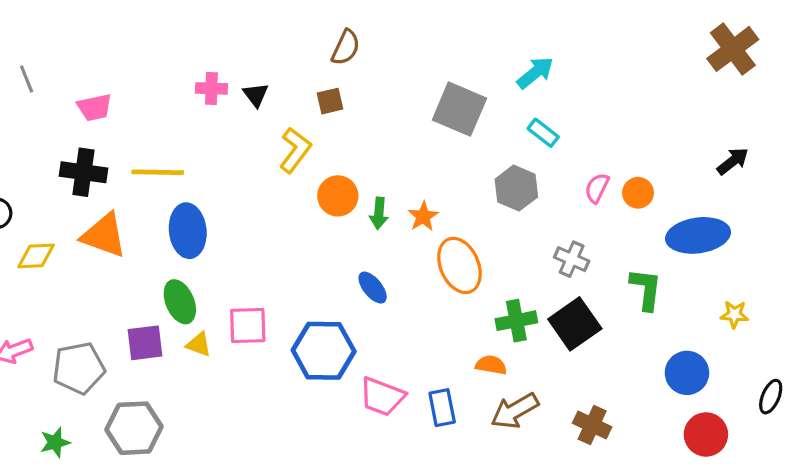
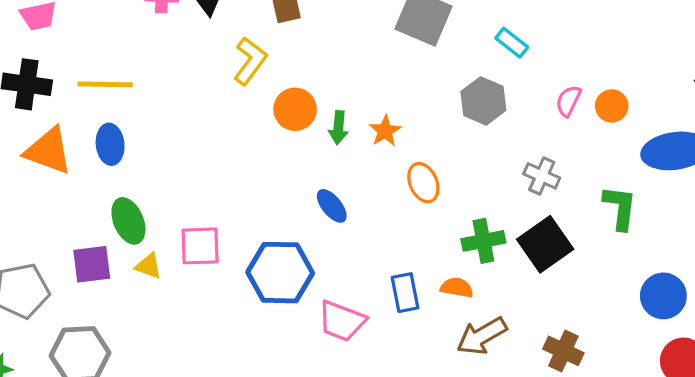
blue ellipse: (188, 231) -> (110, 144), moved, size x0.7
orange ellipse: (459, 265) -> (423, 183), size x0.7
blue rectangle: (442, 408) -> (405, 293), moved

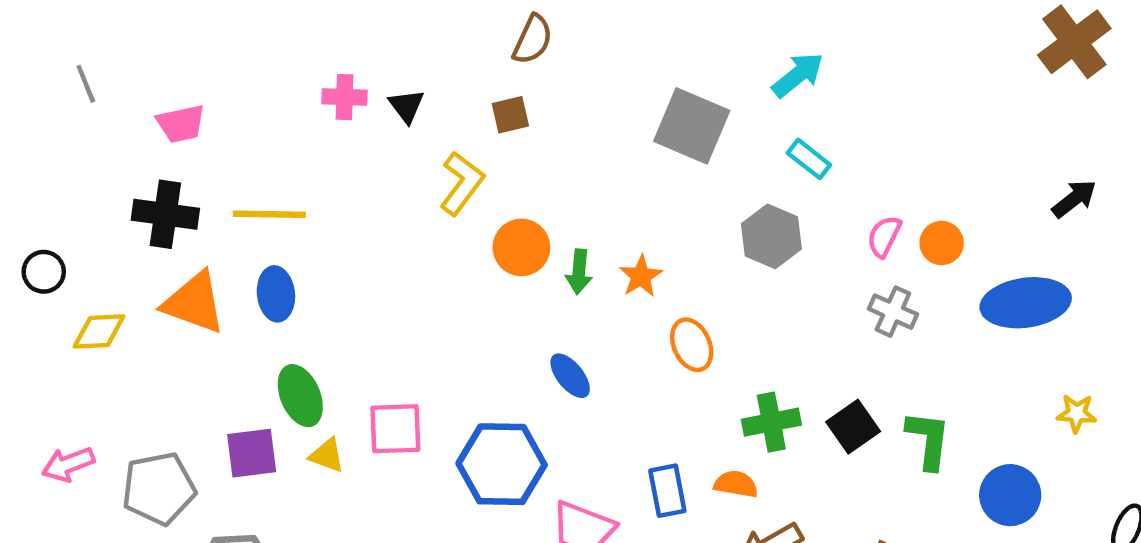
gray cross: (542, 176) -> (893, 312), moved
green L-shape: (620, 208) -> (928, 440), moved
black square: (545, 244) -> (853, 427), size x0.7

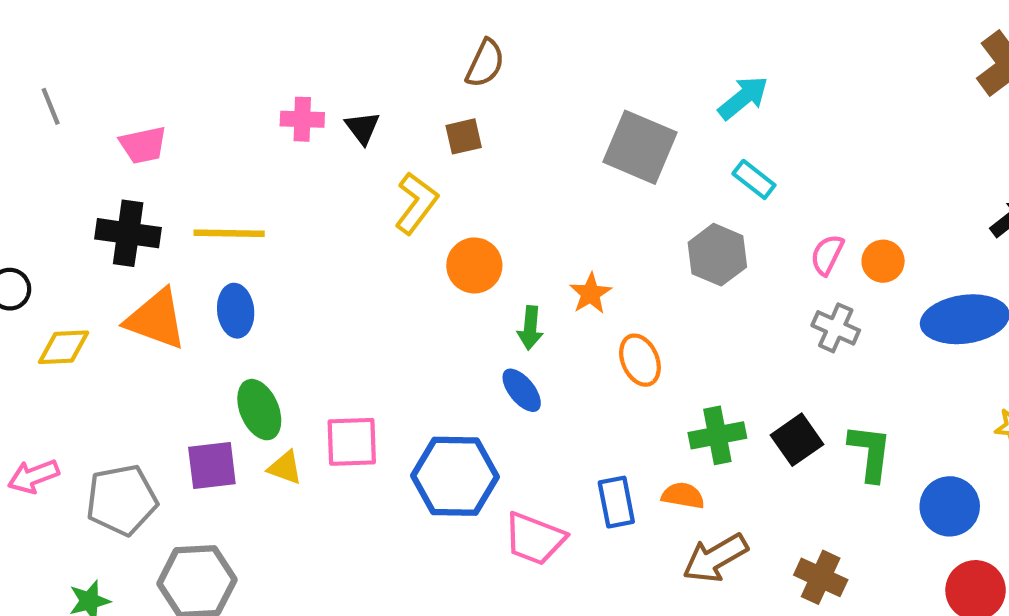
green arrow: (579, 272) -> (530, 328), moved

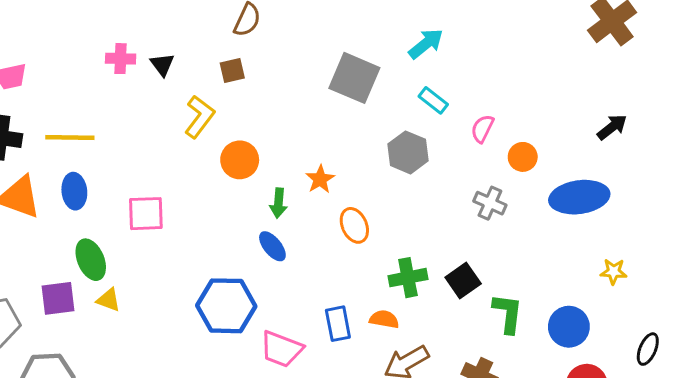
pink semicircle: (827, 255) -> (482, 129), moved
pink square: (352, 442) -> (146, 214), moved
green L-shape: (870, 453) -> (508, 313), moved

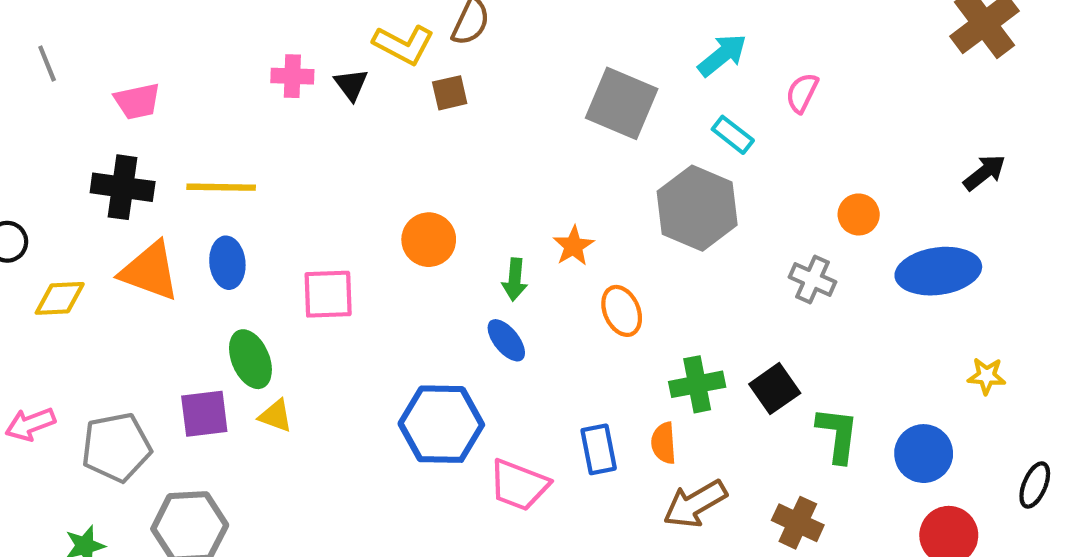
yellow L-shape: (199, 117) -> (404, 45), moved, turned 81
pink semicircle: (482, 129) -> (802, 93), moved
gray hexagon: (408, 152) -> (697, 208), size x1.4
orange circle: (240, 160) -> (429, 240), moved
orange semicircle: (384, 319) -> (664, 443), turned -104

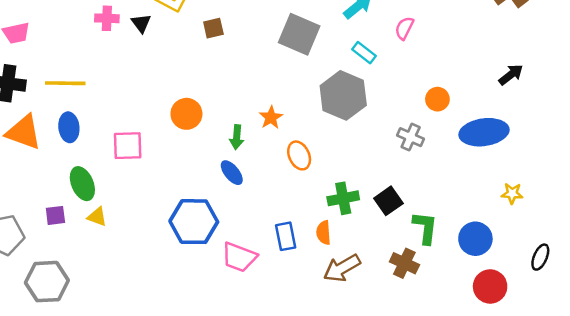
brown square: (450, 93) -> (213, 28), moved
purple square: (204, 414) -> (55, 215), size x0.7
brown cross: (798, 523) -> (404, 263), moved

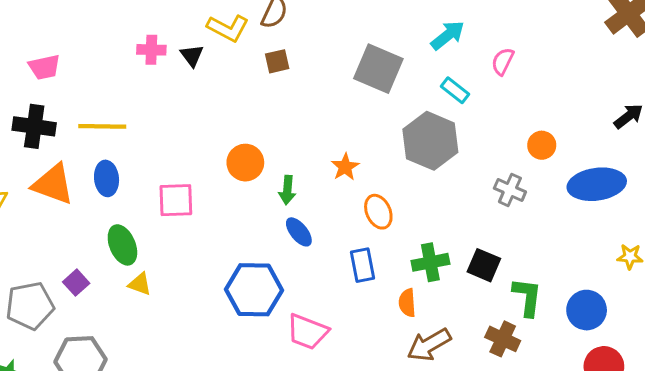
green arrow: (237, 137) -> (287, 190), moved
black square: (388, 201) -> (484, 265), turned -32
purple square: (55, 215) -> (76, 283), moved, turned -35
blue rectangle: (286, 236) -> (362, 265), moved

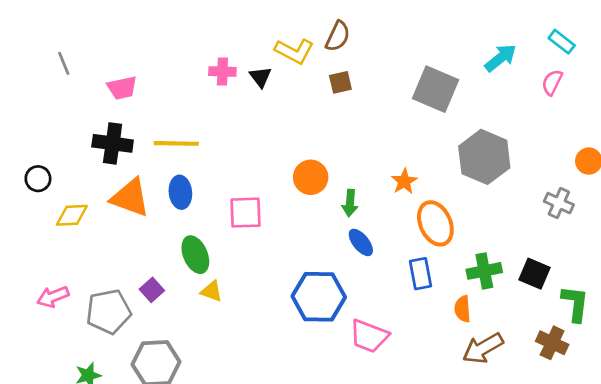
cyan rectangle: (455, 90) -> (562, 42), moved
orange ellipse: (378, 212) -> (435, 223), size x1.4

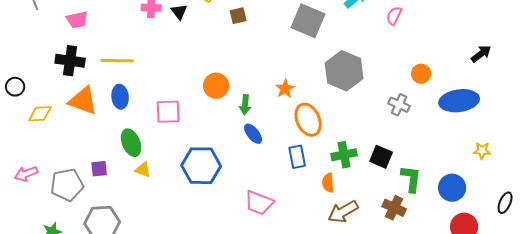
purple square: (152, 290) -> (99, 169), turned 36
blue hexagon: (319, 297) -> (201, 166), moved

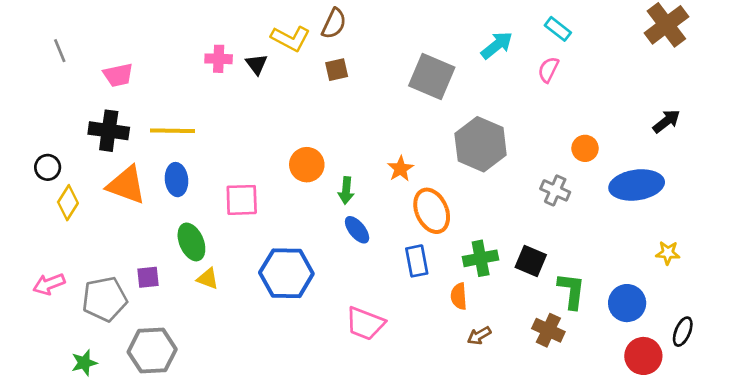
black circle: (15, 87) -> (48, 167), moved
yellow diamond: (40, 114) -> (68, 203), turned -55
black ellipse: (505, 203) -> (683, 332), moved
brown arrow: (343, 212) -> (479, 336), size x0.6

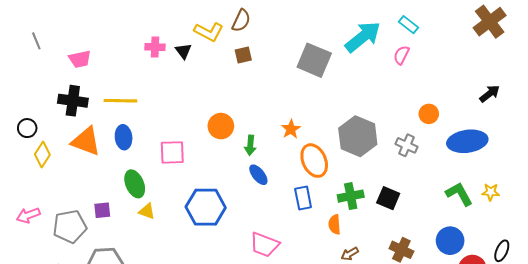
cyan arrow: (497, 45) -> (363, 37), size x1.5
gray hexagon: (481, 144) -> (358, 136), moved
green L-shape: (571, 291) -> (459, 194), moved, turned -36
blue circle: (627, 303) -> (450, 241), moved

